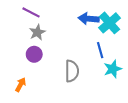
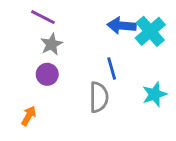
blue line: (100, 50) -> (112, 69), moved

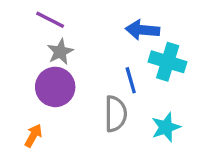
cyan cross: (150, 31) -> (168, 62), moved, turned -32
purple circle: (47, 74) -> (55, 87), size x1.5
cyan star: (155, 94) -> (166, 127), moved

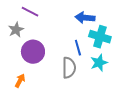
gray star: (60, 52) -> (16, 30), moved
cyan star: (166, 127) -> (99, 63), moved

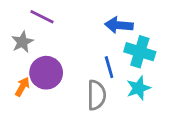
orange arrow: (20, 81) -> (22, 87), moved

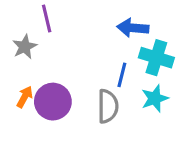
purple line: (42, 17) -> (47, 18), turned 50
blue line: (109, 67) -> (122, 75), turned 30
purple circle: (46, 73) -> (53, 102), moved

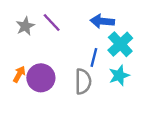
purple line: (47, 18) -> (52, 22), moved, turned -30
gray star: (25, 47) -> (25, 26), moved
cyan cross: (156, 58) -> (120, 44), turned 30

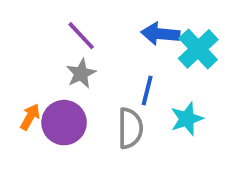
gray star: (25, 26) -> (81, 73), moved
cyan cross: (120, 44) -> (198, 49), moved

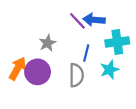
purple line: (81, 36) -> (77, 21), moved
cyan cross: (198, 49) -> (117, 42), moved, turned 35
orange arrow: (30, 117) -> (18, 69), size x1.5

